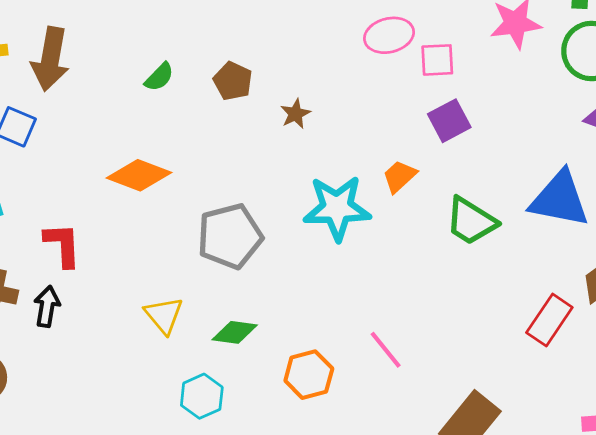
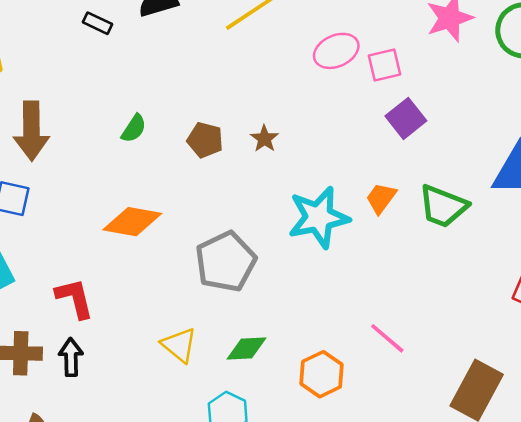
brown pentagon: (233, 81) -> (205, 140), moved
orange trapezoid: (399, 176) -> (381, 198), moved

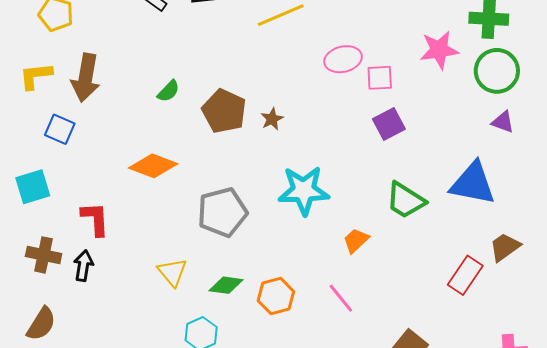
brown pentagon: (205, 140) -> (224, 111), size x1.5
orange trapezoid: (381, 198) -> (356, 240), moved
orange hexagon: (322, 374) -> (276, 296), moved

